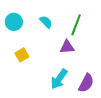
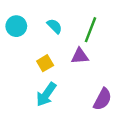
yellow square: (22, 55) -> (45, 63), moved
cyan arrow: (59, 79) -> (46, 94), moved

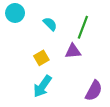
cyan circle: (16, 26) -> (15, 13), moved

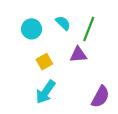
cyan circle: (15, 13) -> (32, 29), moved
cyan semicircle: (50, 24) -> (63, 23), moved

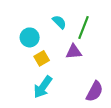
cyan circle: (32, 29) -> (30, 37), moved

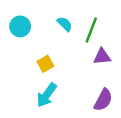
cyan circle: (30, 37) -> (20, 26), moved
purple triangle: (74, 52) -> (102, 57), moved

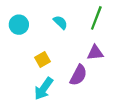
green line: (91, 30) -> (96, 18), moved
purple semicircle: (103, 100) -> (78, 75), moved

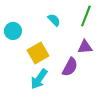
cyan circle: (19, 25) -> (13, 31), moved
yellow square: (42, 59) -> (38, 53), size x1.5

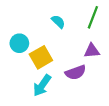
cyan circle: (13, 31) -> (19, 43), moved
purple semicircle: (70, 67) -> (76, 72), turned 42

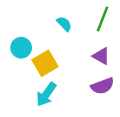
purple triangle: (92, 51) -> (101, 56), turned 35
purple semicircle: (76, 72) -> (102, 86), moved

